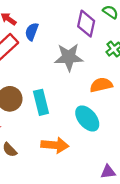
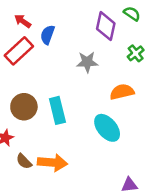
gray star: (69, 57) -> (87, 62), size x0.7
orange arrow: (55, 145) -> (52, 163), moved

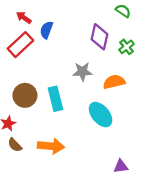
purple diamond: (106, 26) -> (99, 37), moved
gray star: (87, 62) -> (82, 72), moved
brown semicircle: (24, 161) -> (15, 145), moved

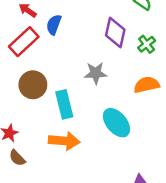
orange semicircle: (114, 82) -> (147, 85), moved
brown circle: (25, 95) -> (33, 85), moved
orange arrow: (51, 146) -> (64, 141), moved

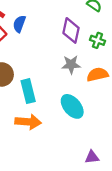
green cross: (147, 44) -> (97, 40), turned -32
gray star: (96, 73) -> (71, 65), moved

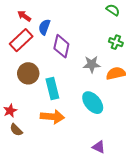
purple diamond: (71, 30) -> (61, 46), moved
purple triangle: (92, 157) -> (99, 147), moved, turned 32

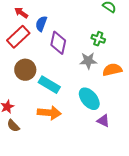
green cross: (116, 42) -> (98, 39), moved
cyan rectangle: (52, 88) -> (49, 85), turned -45
purple triangle: (99, 147) -> (103, 121), moved

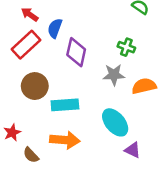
cyan rectangle: (49, 85) -> (65, 105), turned -35
brown semicircle: (13, 126) -> (31, 155), moved

